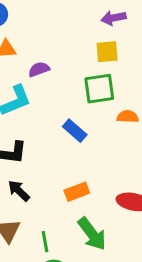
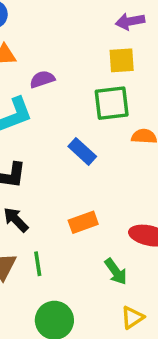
green arrow: (92, 234) -> (116, 272), moved, size x0.7
green line: (45, 242) -> (38, 264), moved

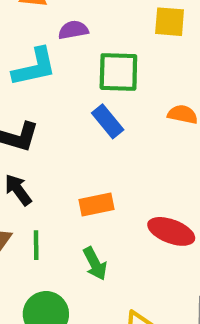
green square: (112, 103) -> (118, 72), moved
green arrow: (116, 272) -> (95, 264), moved

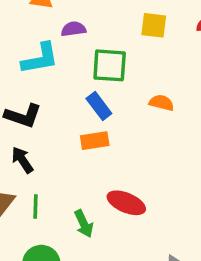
orange rectangle: (97, 205) -> (95, 141), moved
red ellipse: (171, 231) -> (126, 203), moved

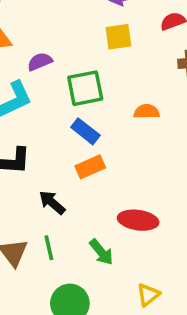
black arrow: (22, 160) -> (52, 203), moved

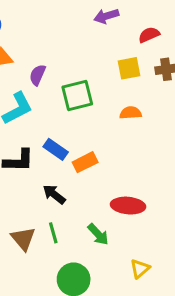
yellow square: (118, 37) -> (129, 68), moved
purple semicircle: (40, 62) -> (37, 75), turned -40
blue rectangle: (85, 131) -> (56, 149), moved

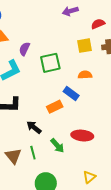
blue rectangle: (56, 149) -> (71, 94), moved
green arrow: (98, 234) -> (57, 146), moved

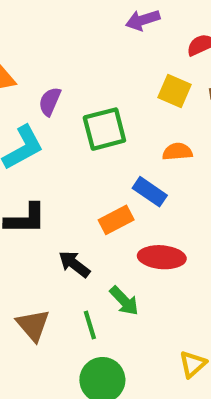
yellow square: (84, 46) -> (175, 91), turned 35
red ellipse: (82, 136) -> (162, 257), moved
green line: (33, 153) -> (90, 325), moved

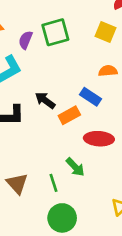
green square: (104, 129) -> (55, 32), moved
black arrow: (74, 264) -> (45, 100), moved

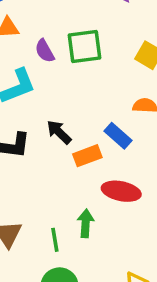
purple semicircle: (26, 40) -> (45, 51), turned -60
green arrow: (75, 167) -> (86, 223), turned -140

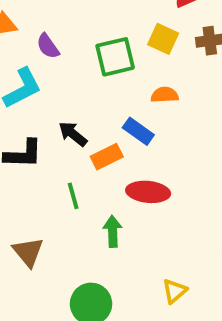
green square: (84, 46) -> (115, 57), moved
green line: (55, 240) -> (73, 196), moved

